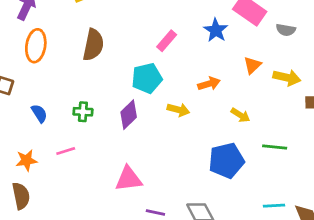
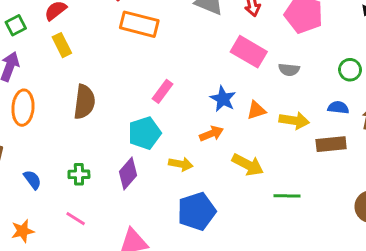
blue star: (216, 30) -> (223, 99), moved
orange triangle: (252, 65) -> (256, 110), turned 30
yellow arrow: (240, 115) -> (248, 165), size x1.5
pink line: (66, 151) -> (76, 219), moved, turned 54
blue pentagon: (226, 161) -> (197, 211), moved

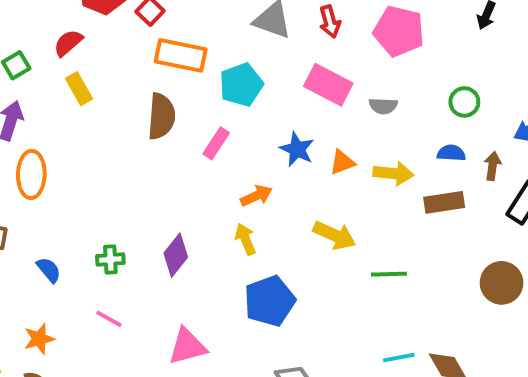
brown semicircle: (84, 102) -> (161, 116), moved
cyan pentagon: (144, 133) -> (241, 85), moved
orange arrow: (211, 134) -> (256, 196), moved
yellow arrow: (181, 164) -> (245, 239), turned -120

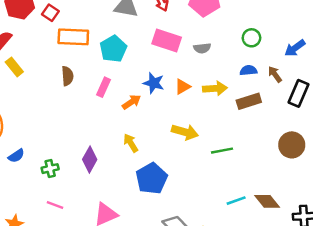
brown semicircle: (161, 116) -> (67, 76), size x0.7
brown arrow: (493, 166) -> (275, 74), turned -35
orange arrow: (256, 196) -> (131, 102), moved
blue semicircle: (49, 270) -> (16, 156), moved, turned 105

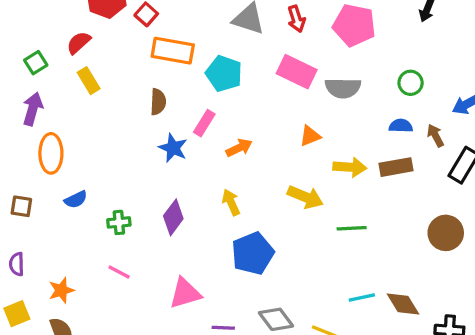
gray semicircle: (202, 48) -> (343, 88), size x1.5
cyan pentagon: (113, 49) -> (224, 74), turned -30
blue star: (154, 83) -> (173, 148), moved
yellow arrow: (215, 88) -> (350, 167), moved

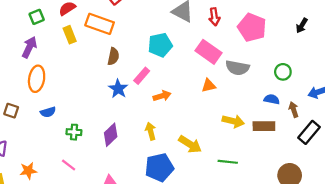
orange rectangle: (173, 51) -> (100, 24), moved
cyan pentagon: (224, 74) -> (160, 45), turned 30
orange triangle: (310, 136) -> (209, 86), moved
yellow arrow: (305, 197) -> (190, 144), moved

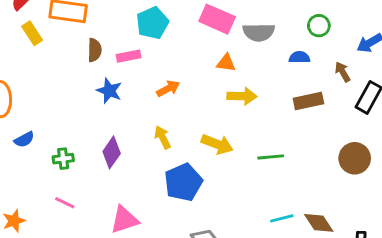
pink rectangle: (142, 76) -> (129, 56), moved, turned 49
orange triangle: (209, 86) -> (226, 63), turned 32
blue semicircle: (272, 99) -> (299, 57), moved
yellow arrow: (233, 121) -> (242, 96), moved

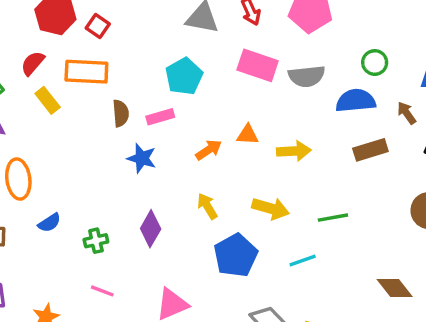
blue semicircle: (299, 57) -> (356, 101), size x1.6
orange triangle: (226, 63) -> (248, 135), moved
cyan line: (282, 218) -> (303, 261), moved

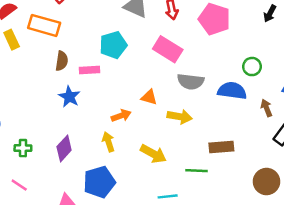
gray semicircle: (307, 76) -> (191, 82), moved
orange arrow: (209, 150) -> (121, 116), moved
brown rectangle: (370, 150) -> (221, 147), moved
blue pentagon: (236, 255) -> (99, 182), moved

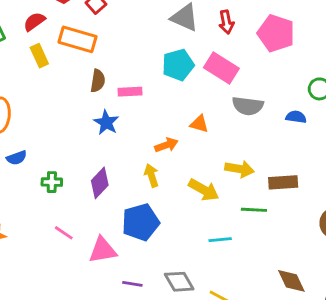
cyan pentagon: (113, 45) -> (178, 65), moved
blue semicircle: (232, 91) -> (296, 117), size x0.6
yellow arrow: (180, 117) -> (239, 169), moved
pink line: (19, 185) -> (64, 233), moved

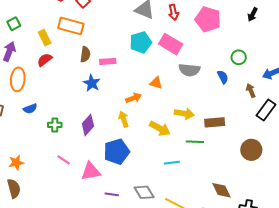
red semicircle: (34, 22) -> (45, 60), moved
blue semicircle: (296, 117) -> (223, 77), turned 56

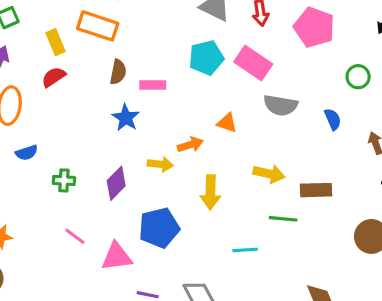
green circle: (239, 57) -> (358, 77), moved
yellow arrow: (124, 119) -> (160, 164), moved, turned 112
yellow arrow: (160, 128) -> (210, 192), moved, turned 60

